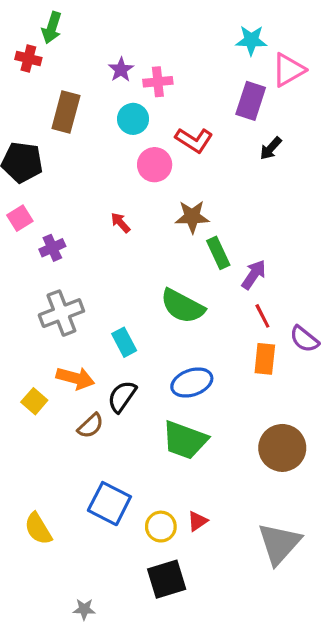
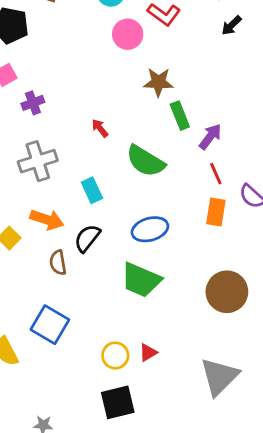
red arrow: (120, 223) -> (100, 128), moved
brown semicircle: (91, 426) -> (58, 263), turned 120
blue square: (109, 504) -> (50, 325), moved

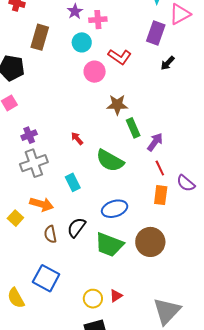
purple cross: (33, 103) -> (29, 135), moved
black semicircle: (87, 238) -> (76, 227), moved
brown circle: (227, 292) -> (150, 242), moved

